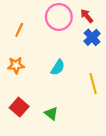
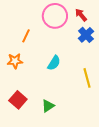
orange line: (19, 30) -> (26, 36), moved
green triangle: (51, 113) -> (48, 106), turned 48

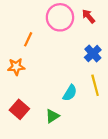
blue cross: (86, 35) -> (93, 54), moved
cyan semicircle: (54, 63) -> (70, 93), moved

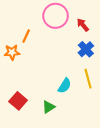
red arrow: (88, 16) -> (83, 25), moved
orange star: (16, 67) -> (12, 52), moved

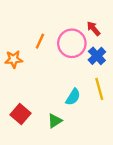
pink circle: (56, 16) -> (72, 43), moved
orange line: (26, 36) -> (40, 41), moved

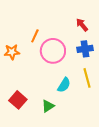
pink circle: (72, 43) -> (53, 51), moved
blue cross: (97, 56) -> (85, 49), turned 35

